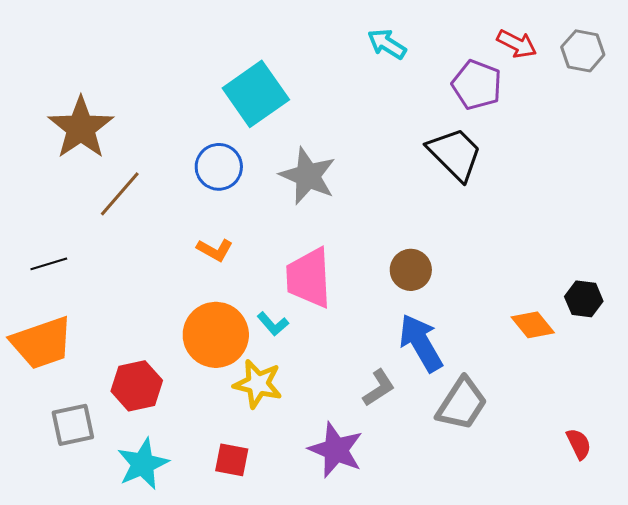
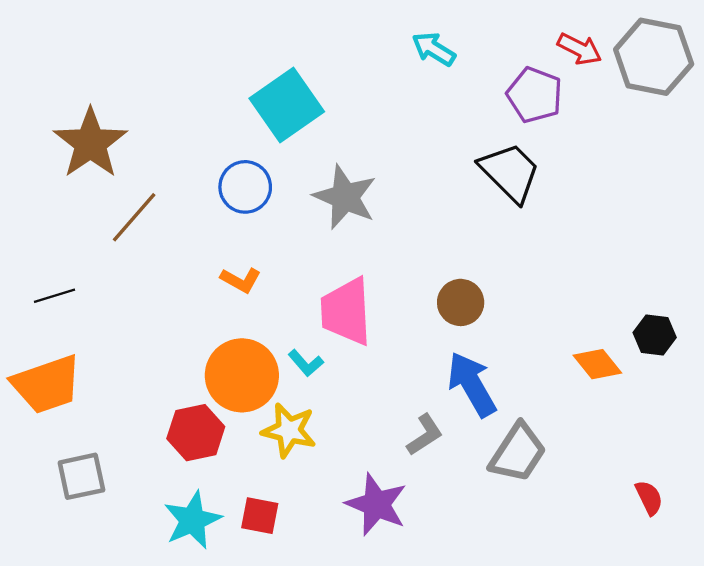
gray hexagon: (583, 51) -> (654, 57), size x1.6
red hexagon: (137, 386) -> (196, 433), moved
cyan star: (143, 464) -> (192, 520), moved

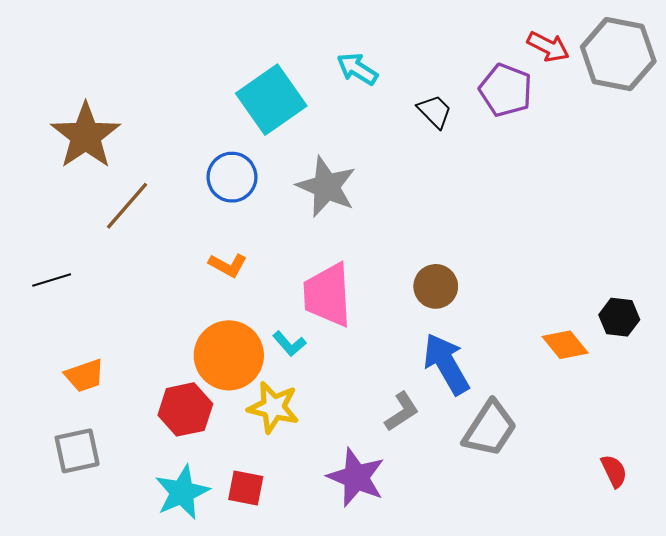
cyan arrow: (434, 49) -> (357, 69), moved
black trapezoid: (510, 172) -> (435, 111), moved, size x0.6
orange trapezoid: (47, 384) -> (85, 376), moved, size x0.6

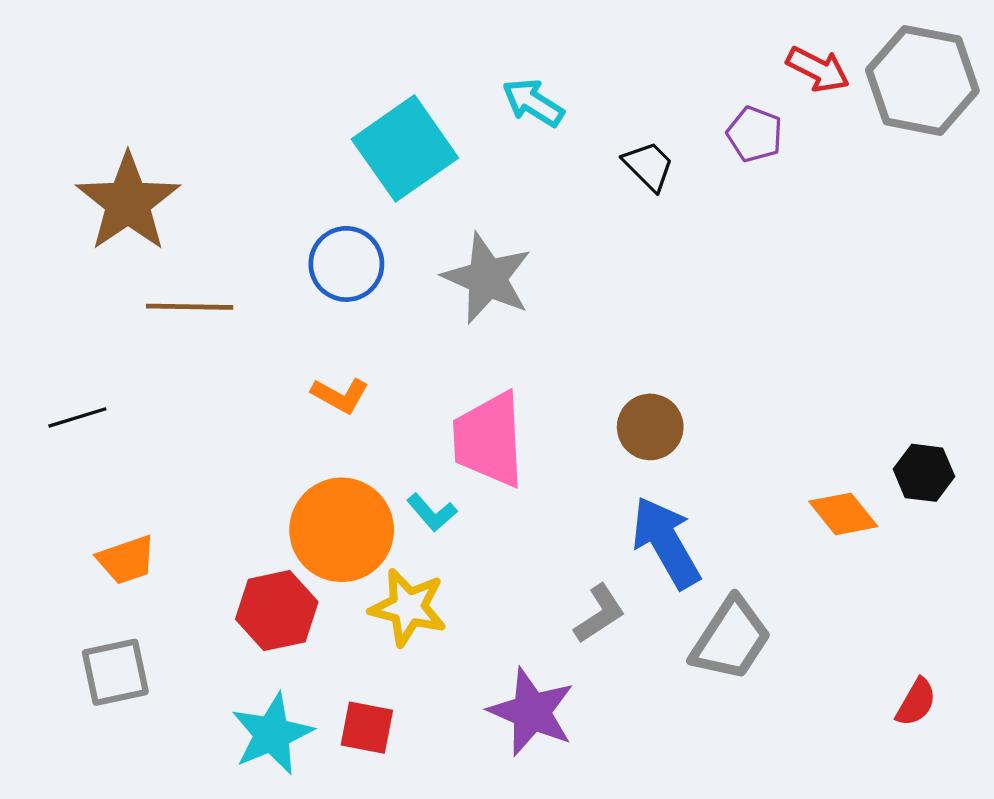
purple pentagon: (506, 90) -> (755, 134), size x0.7
brown line: (127, 206) -> (190, 307), turned 50
red semicircle: (614, 471) -> (916, 702), turned 56

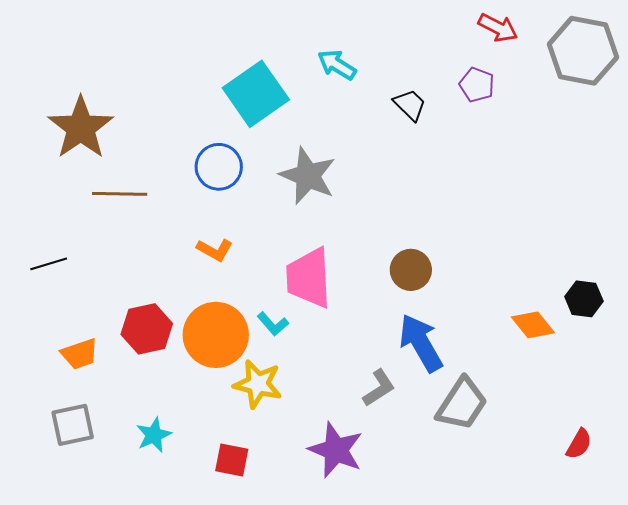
red arrow: (818, 69) -> (498, 28), moved
red hexagon: (277, 611) -> (147, 329), moved
cyan star: (272, 734) -> (154, 435), moved, size x0.7

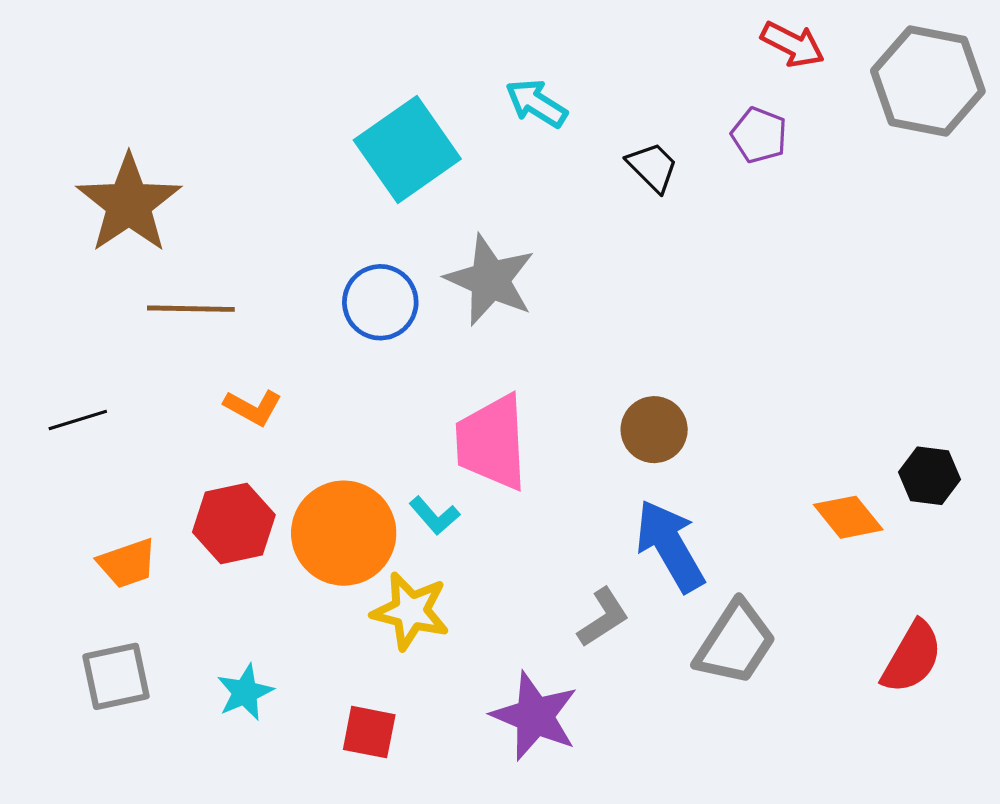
blue circle: (219, 167) -> (380, 302), moved
orange L-shape: (215, 250) -> (253, 407), moved
red semicircle: (579, 444) -> (912, 657), moved, size x1.5

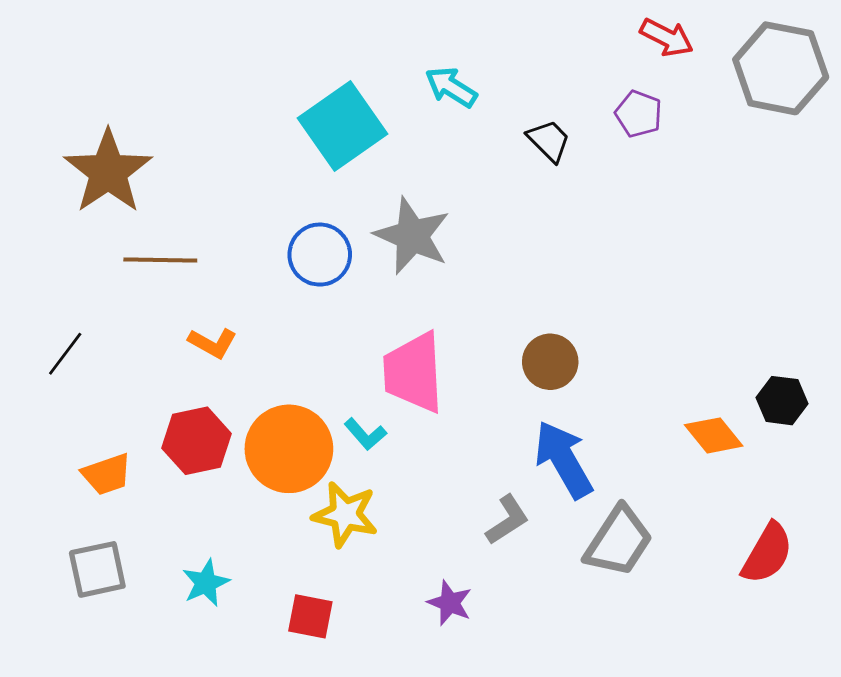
black line: (78, 420) -> (65, 354), turned -36
purple star: (535, 716) -> (450, 603), size x0.6

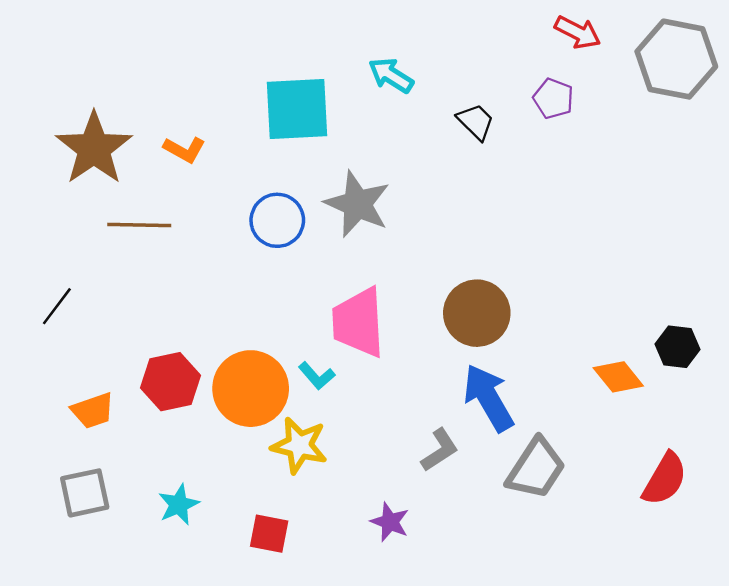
cyan square: (343, 126) -> (297, 109), turned 32
orange L-shape: (213, 343) -> (184, 150), moved
brown circle: (550, 362) -> (477, 313), size x1.4

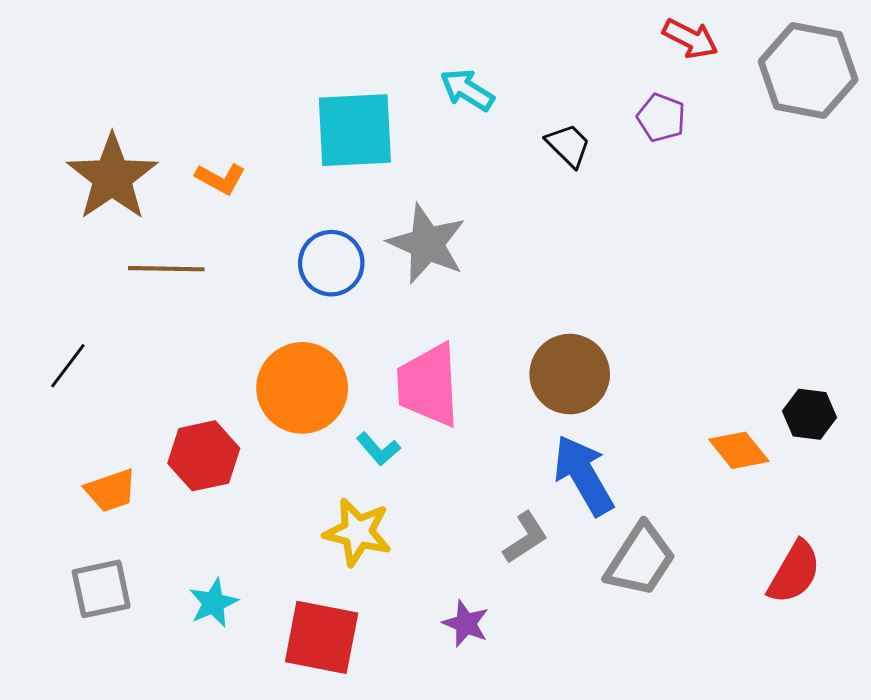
orange circle: (251, 389) -> (302, 388), moved
red square: (269, 534) -> (322, 637), size x1.6

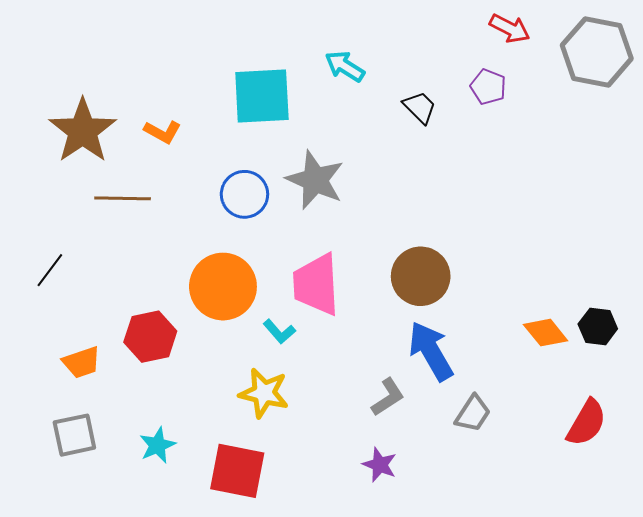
black hexagon: (809, 414) -> (598, 326), moved
gray trapezoid: (640, 560) -> (473, 414), size x0.7
purple star: (466, 624) -> (380, 465), moved

